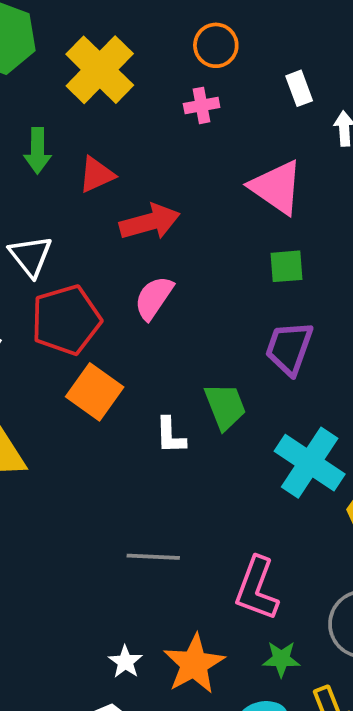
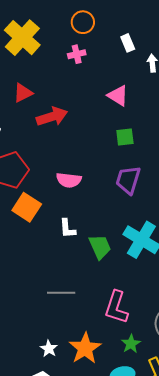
pink triangle: (276, 187) -> (118, 96), size x0.7
pink semicircle: (154, 298) -> (69, 180), moved, turned -115
green trapezoid: (225, 406) -> (100, 247), moved
green star: (281, 659) -> (131, 344), turned -30

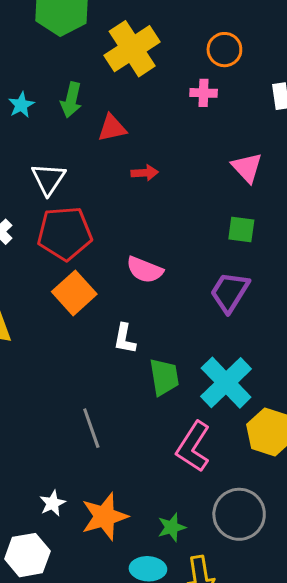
red arrow: (52, 117) -> (145, 173), size x0.6
gray line: (61, 293) -> (91, 428), turned 56
pink L-shape: (116, 307) -> (193, 447), moved

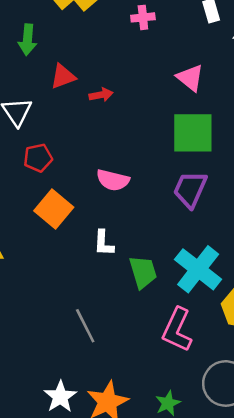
red triangle: (112, 128) -> (63, 76), moved
green square: (241, 229) -> (193, 133), size x1.8
red pentagon: (65, 233) -> (38, 158), size x0.6
white star: (53, 503) -> (60, 397), size x1.4

